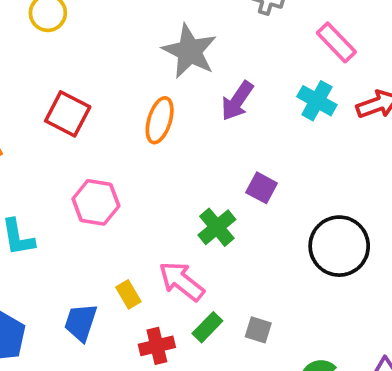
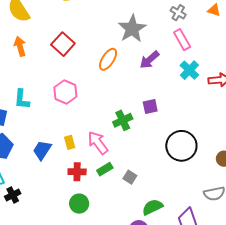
pink rectangle: (336, 42) -> (182, 40), moved
purple square: (262, 188) -> (150, 106), turned 35

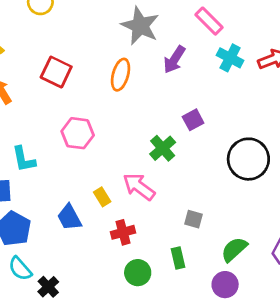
blue trapezoid: (42, 150) -> (69, 217), turned -45
green rectangle: (105, 169) -> (178, 258), moved, turned -56

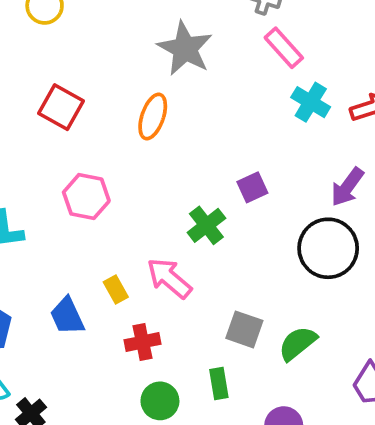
purple arrow: (174, 60) -> (347, 187), moved
gray square: (194, 219) -> (244, 329), size x1.4
green semicircle: (234, 249) -> (298, 343), moved

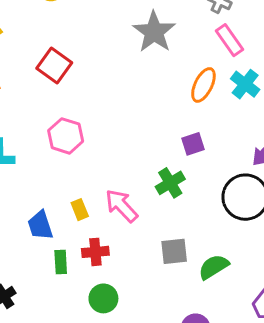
orange ellipse: (153, 117) -> (203, 85), moved
green cross: (206, 225) -> (170, 183), moved
gray square: (244, 329) -> (174, 251), turned -32
green rectangle: (219, 383) -> (61, 262), moved

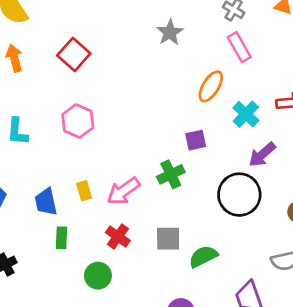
gray star: (154, 32) -> (170, 32), size x0.7
cyan cross: (245, 84) -> (246, 114), moved
pink arrow: (122, 206) -> (123, 191), turned -88
red cross: (95, 252) -> (118, 237), moved, turned 35

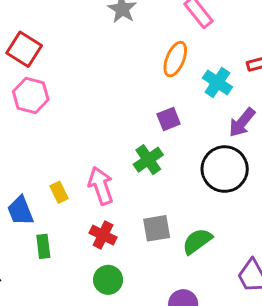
pink hexagon: (78, 121) -> (31, 96), moved
pink arrow: (123, 191) -> (101, 186), turned 116
green circle: (98, 276) -> (108, 280), moved

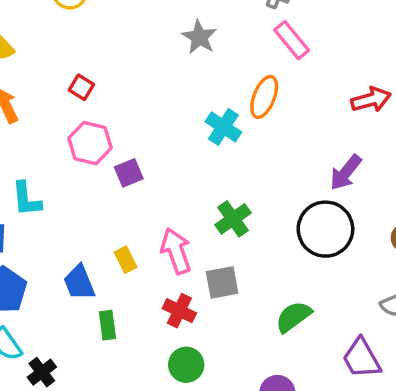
red square: (24, 49) -> (81, 87), size x0.6
cyan cross: (217, 82) -> (223, 127), moved
purple square: (169, 119) -> (129, 173), moved
gray square: (157, 228) -> (222, 282), moved

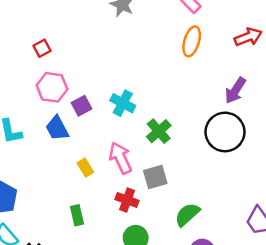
red square: (81, 87) -> (42, 48), turned 36
orange ellipse: (264, 97) -> (192, 41), moved
cyan cross: (223, 127) -> (123, 103), moved
blue trapezoid: (79, 283) -> (57, 128), moved
green semicircle: (293, 317) -> (187, 215), moved

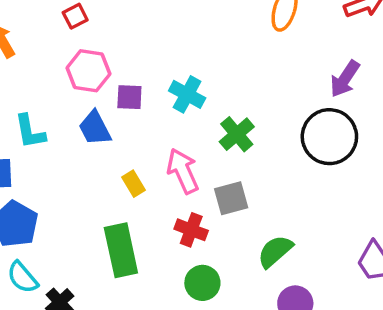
purple square: (82, 106) -> (129, 97), turned 30
green rectangle: (77, 215) -> (121, 250), size x1.8

